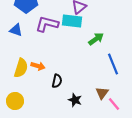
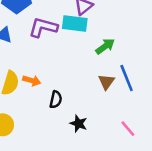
brown triangle: (102, 93) -> (106, 82), moved

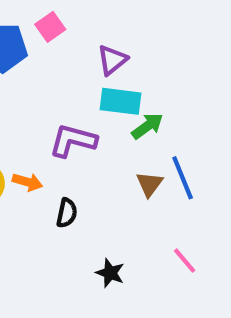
cyan rectangle: (75, 24) -> (121, 101), moved
purple L-shape: (43, 27) -> (73, 141), moved
black star: (79, 124) -> (110, 273), moved

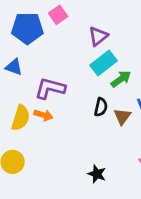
cyan rectangle: (121, 101) -> (104, 63), turned -45
purple L-shape: (73, 141) -> (50, 88), moved
black semicircle: (67, 213) -> (101, 107), moved

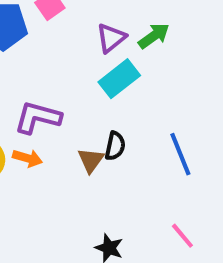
green arrow: (121, 79) -> (154, 36), moved
brown triangle: (122, 116) -> (91, 160), moved

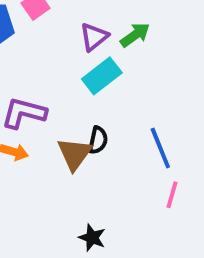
brown triangle: (91, 160) -> (75, 154), size x1.4
pink line: (182, 236) -> (172, 195), moved, turned 56

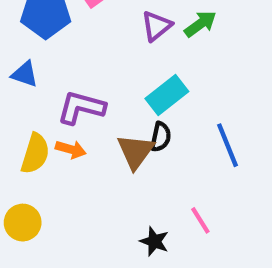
cyan rectangle: (102, 76) -> (167, 95), moved
pink line: (172, 195) -> (200, 220), moved, turned -48

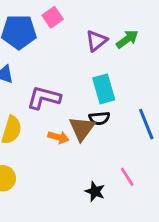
cyan rectangle: (167, 95) -> (104, 89), turned -68
black semicircle: (161, 137) -> (99, 118), turned 72
orange arrow: (71, 149) -> (58, 137), moved

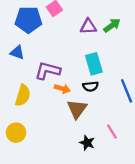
purple triangle: (96, 41) -> (88, 27), turned 36
brown triangle: (82, 128) -> (77, 109), moved
orange arrow: (58, 137) -> (62, 89), moved

